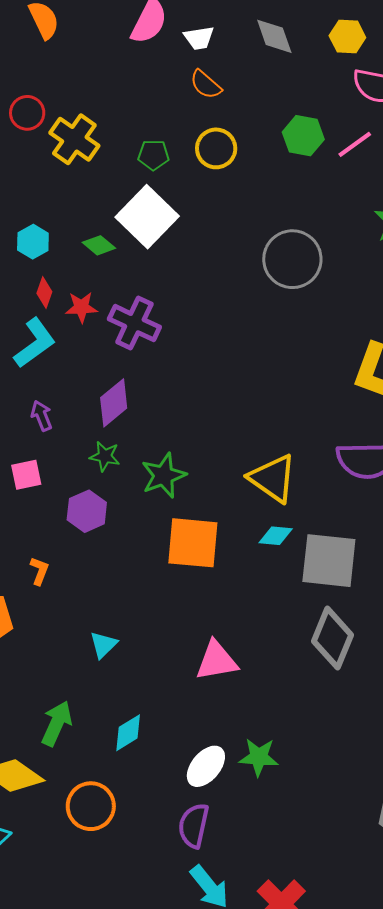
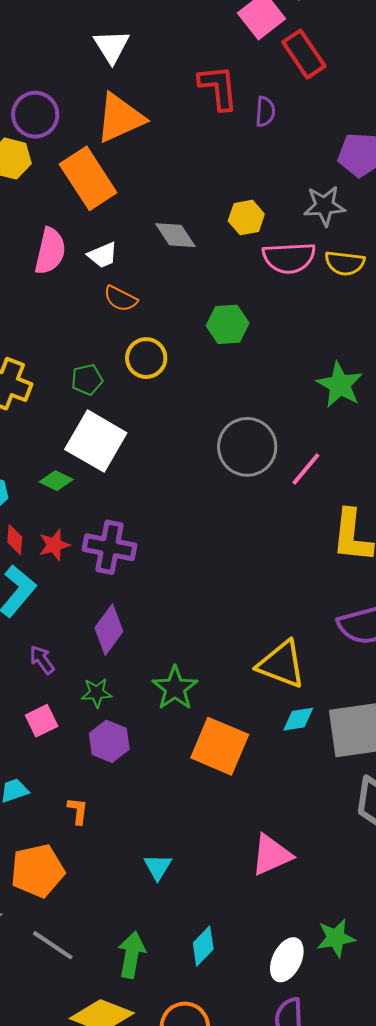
pink line: (355, 144) -> (306, 469), moved
green star: (105, 456) -> (97, 693), moved
orange square: (193, 543) -> (220, 746), turned 32

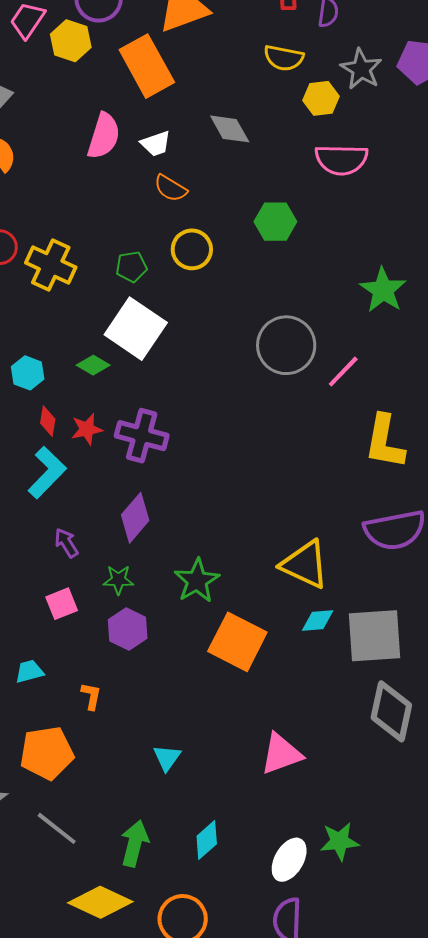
gray star: (324, 206) -> (361, 69), moved, turned 30
yellow hexagon: (246, 218) -> (321, 98), moved
yellow semicircle: (345, 263) -> (284, 58), moved

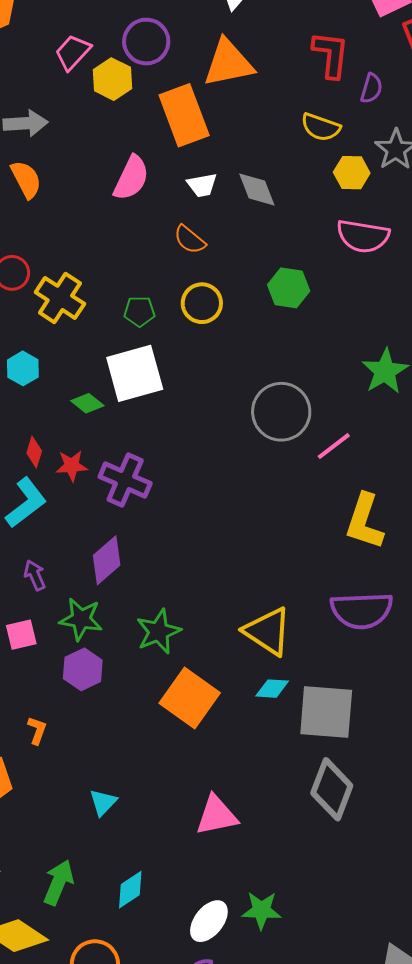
white trapezoid: (156, 144) -> (202, 185), moved
white square: (136, 329) -> (135, 373), turned 32
cyan hexagon: (28, 373) -> (23, 368), moved
green star: (118, 580) -> (81, 619), size x1.4

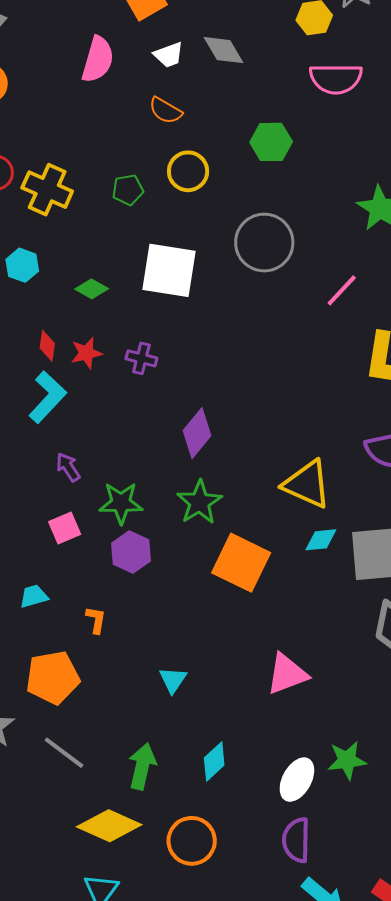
white square: (135, 373) -> (169, 270), moved, turned 34
gray circle: (281, 412) -> (264, 243), moved
purple cross: (125, 480) -> (141, 358), size x0.6
purple diamond: (107, 560) -> (197, 433), moved

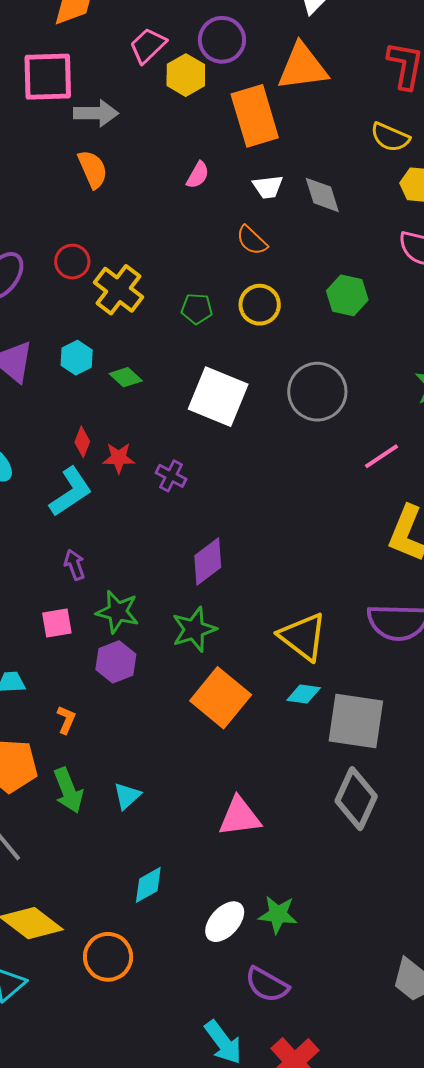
pink semicircle: (98, 59) -> (198, 175), size x0.6
green diamond: (92, 289) -> (126, 377), moved
green arrow: (142, 766) -> (68, 790), moved, turned 132
purple semicircle: (296, 840) -> (267, 985), moved, turned -75

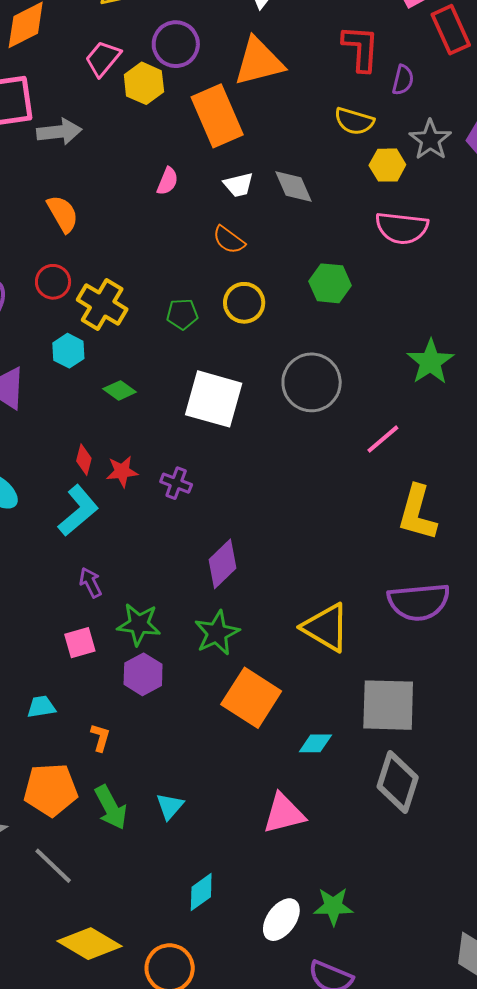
orange semicircle: (93, 169) -> (63, 214), moved
cyan hexagon: (77, 358) -> (68, 351), moved
cyan diamond: (304, 694) -> (315, 743), moved

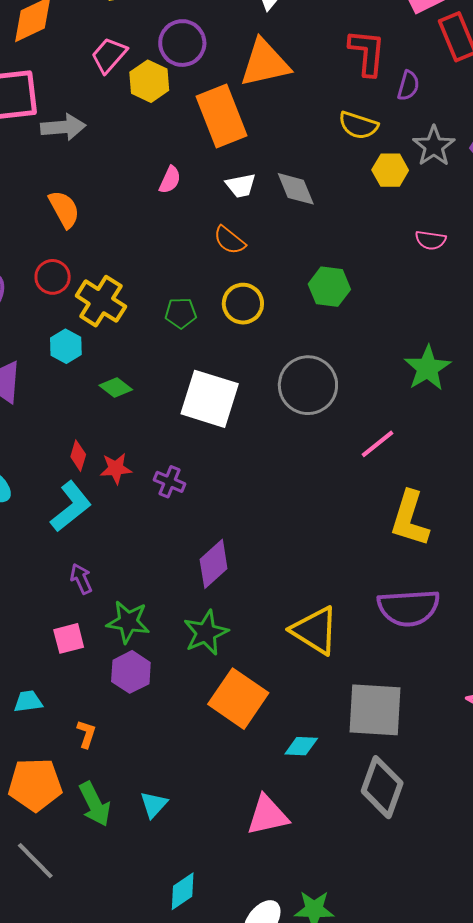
pink semicircle: (402, 228) -> (431, 240), moved, size x0.6

